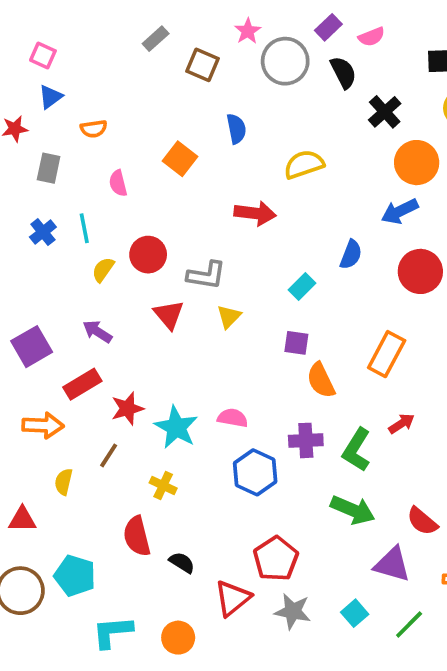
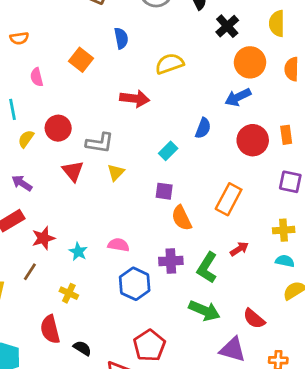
cyan star: (176, 427) -> (78, 252), size x0.6

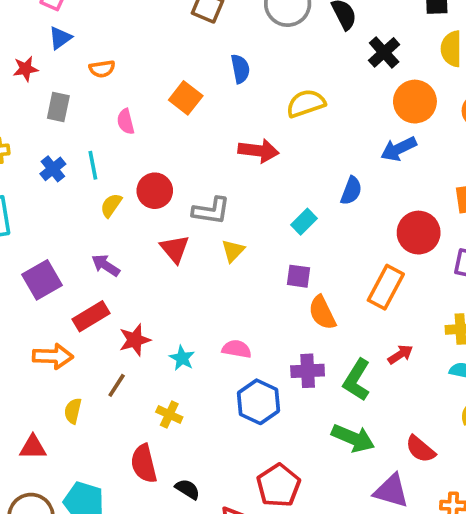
red circle: (253, 140) -> (419, 233), moved

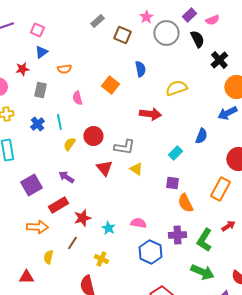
yellow triangle: (233, 251) -> (136, 169), turned -40

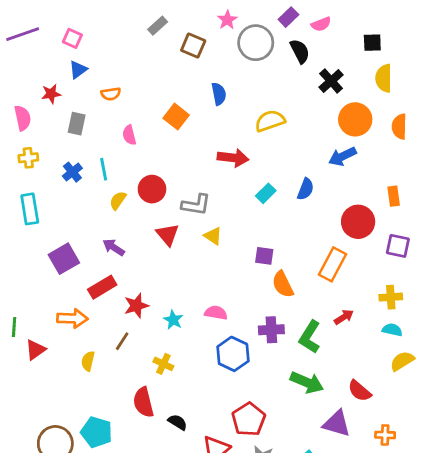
cyan rectangle: (175, 153) -> (266, 193), moved
red triangle: (26, 277) -> (35, 350), moved, turned -35

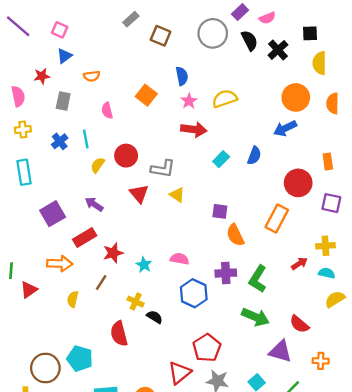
pink star: (227, 20) -> (189, 101), moved
purple line: (23, 34) -> (18, 26), turned 60
black cross: (331, 81) -> (278, 50), moved
red arrow: (344, 317) -> (299, 264), moved
black semicircle: (178, 422) -> (155, 317), moved

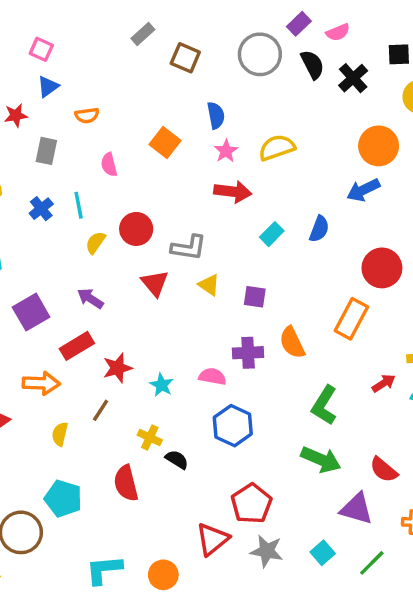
purple square: (220, 211) -> (255, 297), moved
purple cross: (226, 273) -> (248, 353), moved
cyan pentagon: (80, 359) -> (63, 498), moved

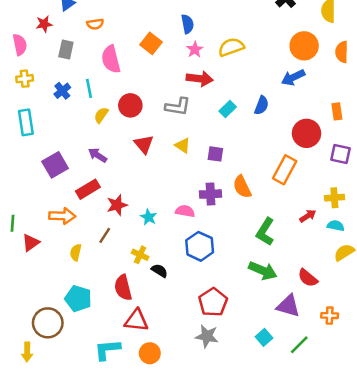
pink semicircle: (109, 165) -> (111, 59), size x1.6
gray L-shape: (189, 248) -> (178, 107), moved
red triangle: (212, 539) -> (136, 320), moved, turned 45
gray star: (267, 551) -> (207, 336), moved

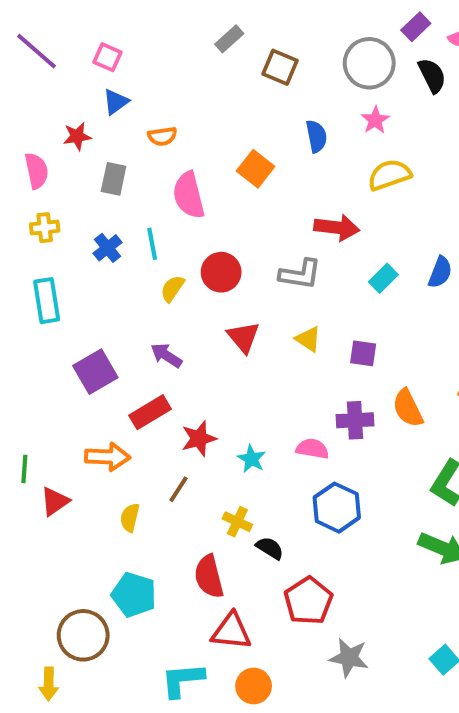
pink star: (195, 49) -> (375, 120), moved
red pentagon: (213, 302) -> (308, 601), moved

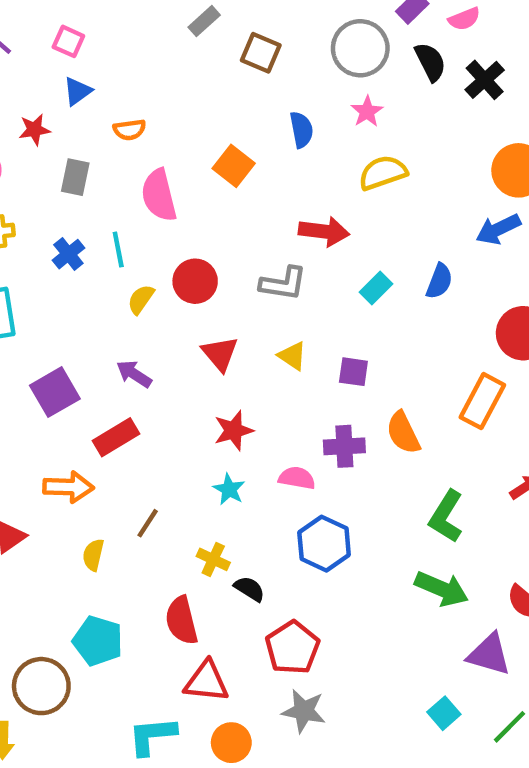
red star: (199, 439) -> (234, 430), moved
gray star: (349, 658) -> (304, 711), moved

